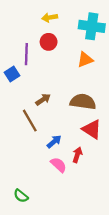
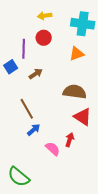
brown arrow: (43, 99) -> (36, 74), moved
blue arrow: (54, 142) -> (34, 130), moved
green semicircle: (21, 196) -> (19, 177), size x1.6

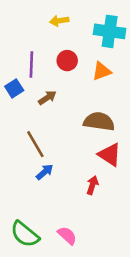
red circle: (44, 38) -> (67, 61), moved
pink semicircle: (53, 149) -> (67, 236), moved

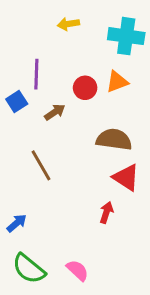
red circle: (67, 61) -> (85, 88), moved
blue arrow: (45, 172) -> (17, 223), moved

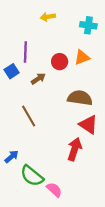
cyan cross: (126, 36) -> (88, 25), size x0.7
red arrow: (106, 212) -> (75, 149), size x1.5
green semicircle: (29, 269) -> (32, 176), moved

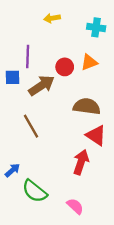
blue square: (12, 71) -> (12, 77), turned 32
brown arrow: (38, 79) -> (41, 86), size x1.6
pink semicircle: (54, 190) -> (75, 206), moved

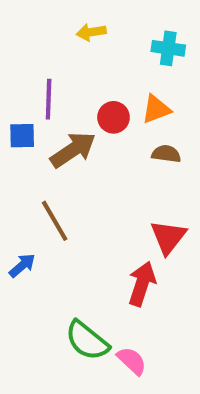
brown semicircle: (87, 106) -> (166, 154), moved, size x0.6
red triangle: (96, 135) -> (168, 237), turned 35
blue arrow: (12, 170) -> (22, 265), moved
green semicircle: (35, 191) -> (87, 341), moved

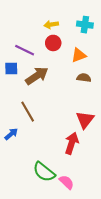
yellow arrow: (91, 32) -> (51, 25), moved
purple line: (49, 99) -> (25, 50), turned -66
red circle: (113, 117) -> (53, 43), moved

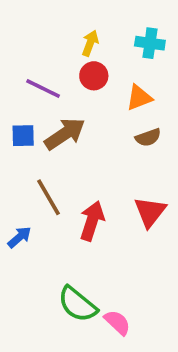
yellow arrow: (51, 25) -> (90, 43), turned 120
blue square: (11, 69) -> (23, 136), moved
brown semicircle: (84, 78) -> (148, 137), turned 152
red arrow: (72, 143) -> (92, 221), moved

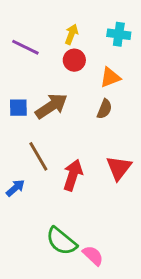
purple line: (43, 89) -> (25, 47), moved
brown semicircle: (148, 137) -> (104, 109), moved, turned -48

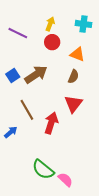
orange triangle: (110, 77) -> (77, 54), turned 42
blue square: (18, 108) -> (13, 75), turned -32
red triangle: (119, 168) -> (73, 104), moved

